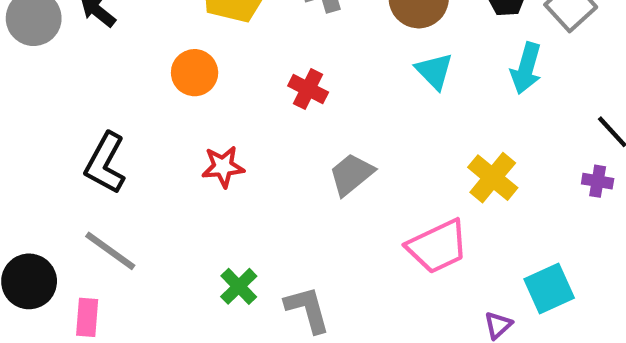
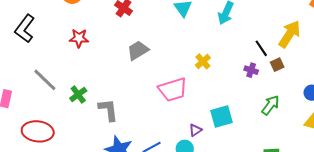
yellow cross: (493, 178) -> (203, 61), size x0.7
gray line: (110, 251) -> (45, 80), moved

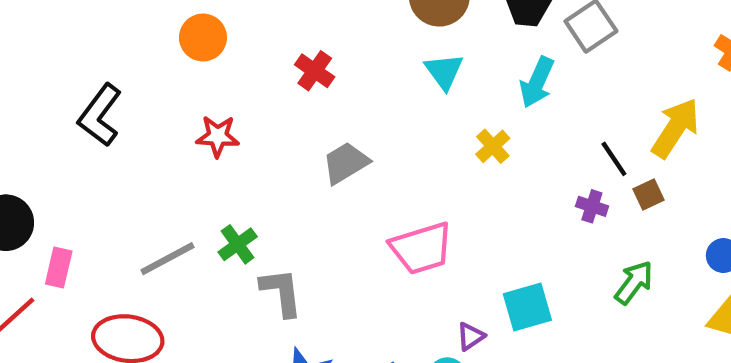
yellow cross: (203, 61) -> (493, 146), moved
gray line: (45, 80) -> (168, 259), moved, turned -72
green cross: (78, 95) -> (238, 244), moved

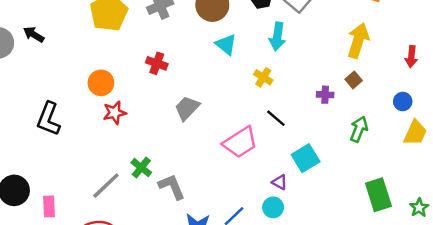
orange circle: (203, 38) -> (101, 83), moved
black line: (614, 159) -> (276, 118), moved
purple triangle: (471, 336) -> (279, 182), turned -42

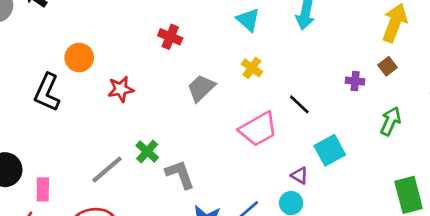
yellow cross: (263, 77) -> (252, 68), moved
orange circle: (101, 83) -> (79, 58), moved

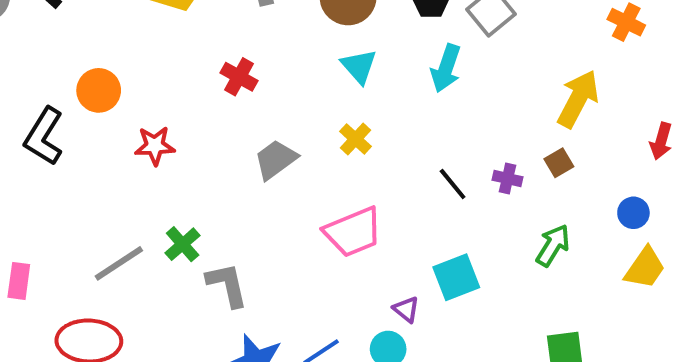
black line: (299, 104) -> (453, 184), moved

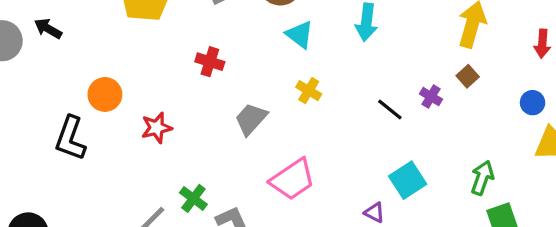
purple cross: (508, 178) -> (431, 97), turned 30
pink trapezoid: (353, 232) -> (293, 179), moved
green arrow: (553, 245) -> (482, 178), moved

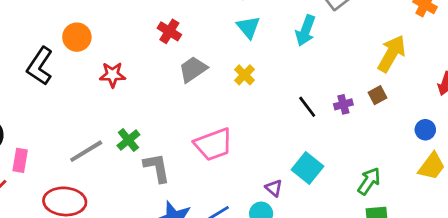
purple cross: (431, 97) -> (343, 104), turned 30
gray trapezoid: (251, 119) -> (193, 69), moved
cyan square: (408, 180) -> (307, 168), turned -32

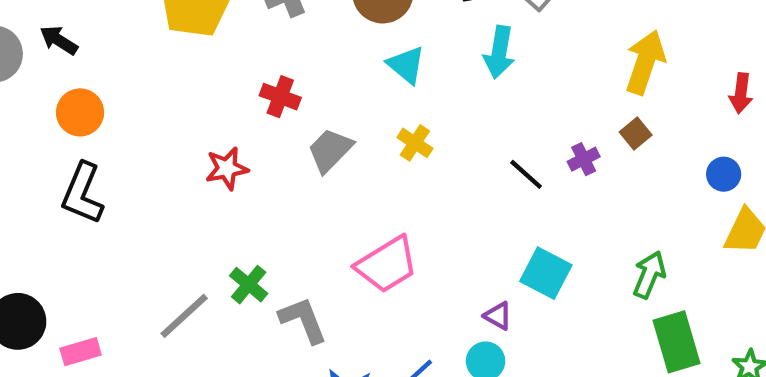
orange circle: (77, 37) -> (80, 112), moved
red star: (112, 75) -> (227, 168), moved
pink rectangle: (20, 160) -> (81, 352), turned 75

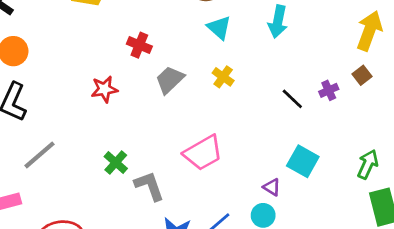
gray line: (184, 316) -> (40, 155), moved

